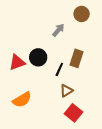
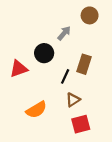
black circle: (38, 57) -> (44, 53), moved
orange semicircle: (22, 100) -> (36, 110), moved
red square: (73, 113) -> (81, 124), turned 36

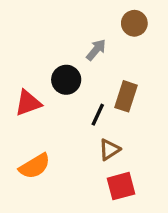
orange semicircle: (36, 110) -> (35, 166), moved

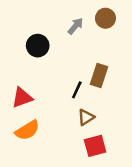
gray arrow: (96, 50) -> (75, 26), moved
black circle: (66, 80) -> (38, 46), moved
red triangle: (28, 103) -> (22, 98), moved

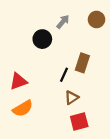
brown circle: (105, 18) -> (97, 20), moved
black circle: (38, 46) -> (42, 39), moved

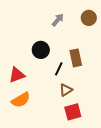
black circle: (42, 39) -> (41, 50), moved
brown rectangle: (82, 63) -> (76, 58), turned -30

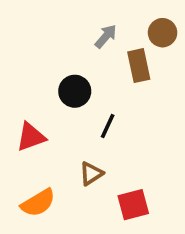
brown rectangle: (76, 58) -> (139, 66), moved
brown triangle: (66, 90) -> (91, 174), moved
orange semicircle: (21, 100) -> (38, 203), moved

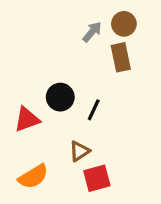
brown circle: (163, 33) -> (124, 24), moved
black circle: (75, 91) -> (60, 97), moved
red square: (133, 205) -> (97, 178), moved

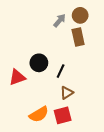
brown triangle: (79, 151) -> (67, 93), moved
orange semicircle: (33, 177) -> (39, 114), moved

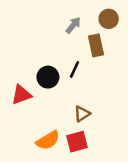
brown circle: (80, 15) -> (109, 19), moved
black line: (61, 71) -> (74, 69), moved

